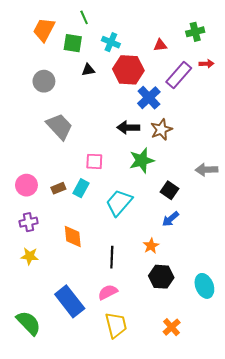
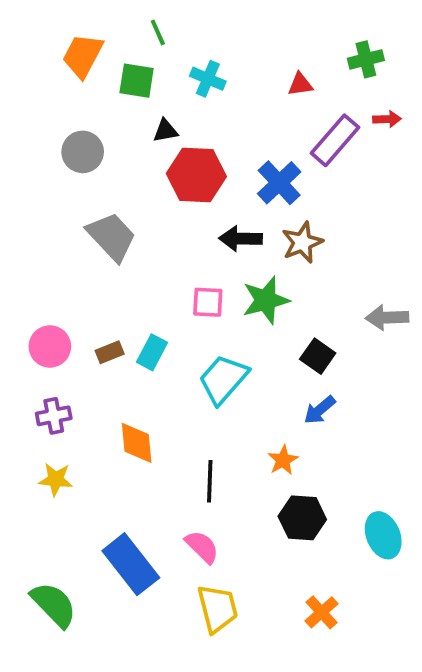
red hexagon: (128, 70) -> (196, 175), moved
pink square: (94, 161) -> (208, 302), moved
pink semicircle: (108, 292) -> (202, 547), turned 72

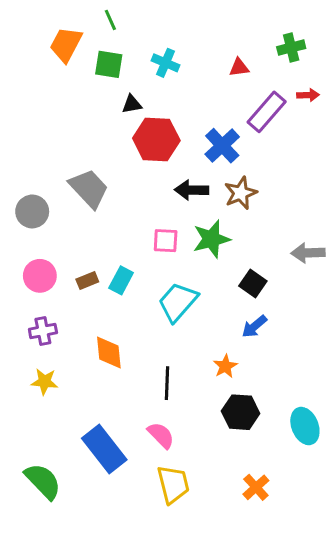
green line: (158, 32) -> (110, 20), moved
gray circle: (83, 152) -> (32, 211), moved

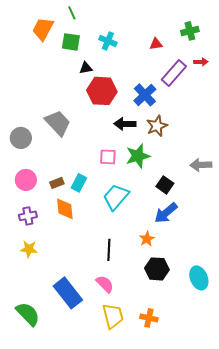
blue arrow: (254, 326) -> (166, 213), size x1.4
orange diamond: (109, 352) -> (65, 209), moved
orange cross: (256, 487) -> (149, 318), moved, turned -36

